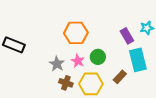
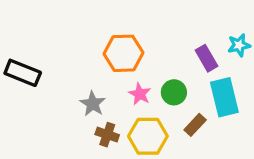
green circle: (98, 57) -> (174, 92), moved
pink star: (78, 61) -> (140, 94), moved

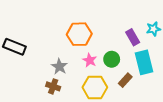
brown cross: (107, 135) -> (53, 86), moved

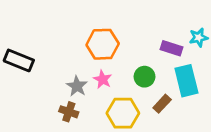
purple rectangle: (133, 37) -> (172, 48), turned -42
pink star: (90, 60) -> (103, 79), moved

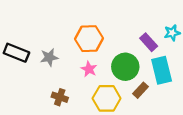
purple rectangle: (172, 48) -> (149, 42), turned 30
green circle: (144, 77) -> (125, 67), size x1.5
gray star: (77, 86) -> (49, 57), moved, turned 30

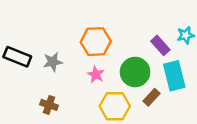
brown cross: (60, 97) -> (49, 105), moved

